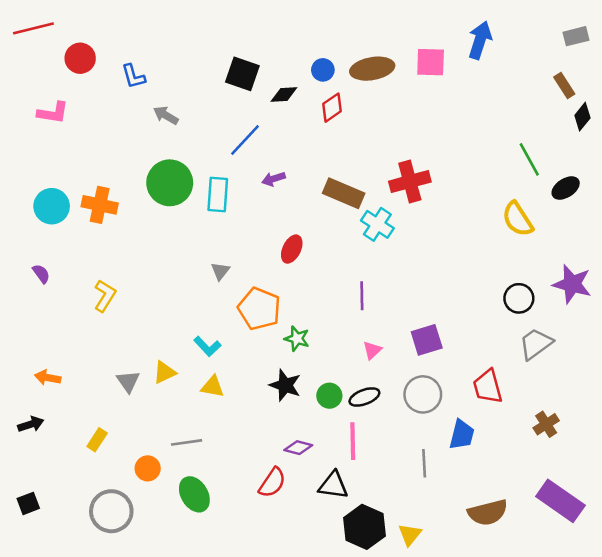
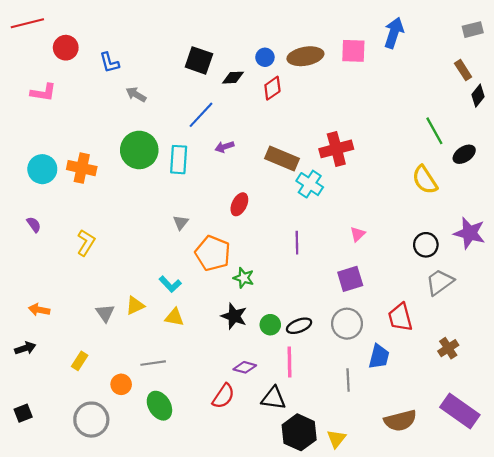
pink triangle: (372, 350) -> (358, 234), moved

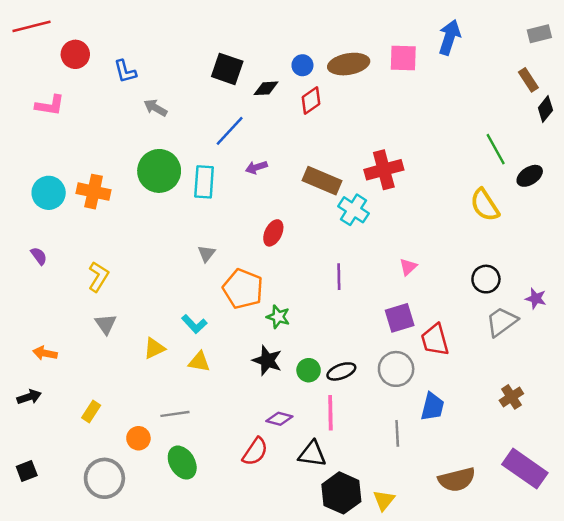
purple star: (470, 233) -> (536, 299), moved, size x0.6
gray triangle: (105, 313) -> (106, 324), moved
red trapezoid: (400, 317) -> (435, 340), moved

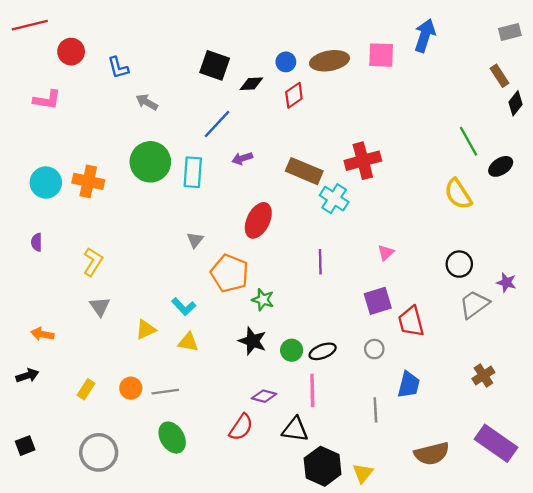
red ellipse: (273, 233) -> (258, 220), size x1.4
purple semicircle: (39, 256) -> (37, 242), turned -144
gray circle: (396, 369) -> (374, 349), size x0.6
orange circle: (138, 438) -> (131, 388), moved

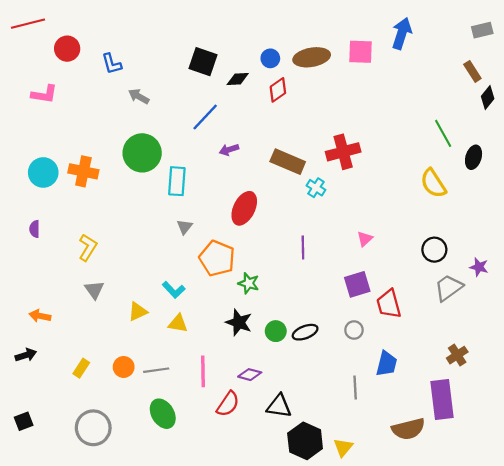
black ellipse: (501, 166) -> (474, 157), turned -40
cyan rectangle: (193, 172) -> (177, 181), moved
cyan cross: (334, 199) -> (316, 188), size x0.7
pink line: (312, 390) -> (203, 371), moved
purple rectangle: (496, 443) -> (442, 400), moved, turned 48

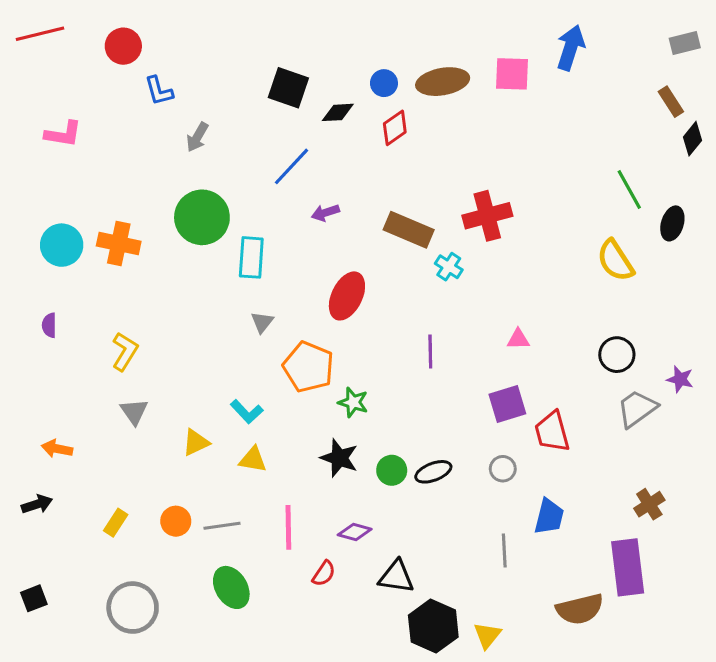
red circle: (67, 49) -> (123, 46), moved
gray arrow: (139, 96) -> (197, 137), turned -90
pink triangle: (365, 239) -> (518, 339), turned 42
red semicircle: (228, 404) -> (324, 574), size x0.7

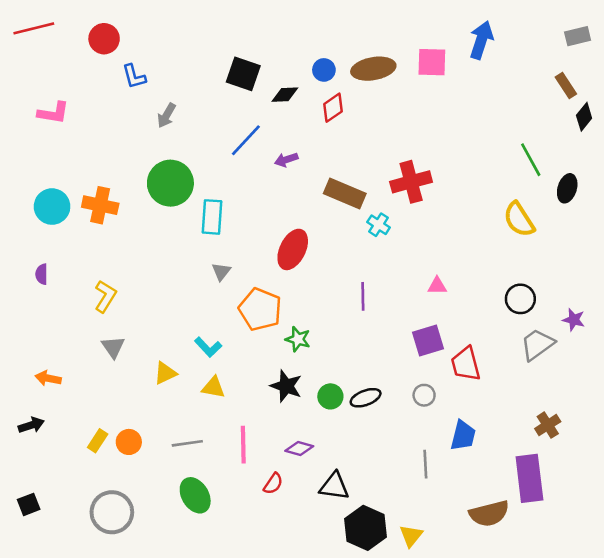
purple arrow: (325, 213) -> (286, 160), moved
orange circle: (176, 521) -> (129, 442), moved

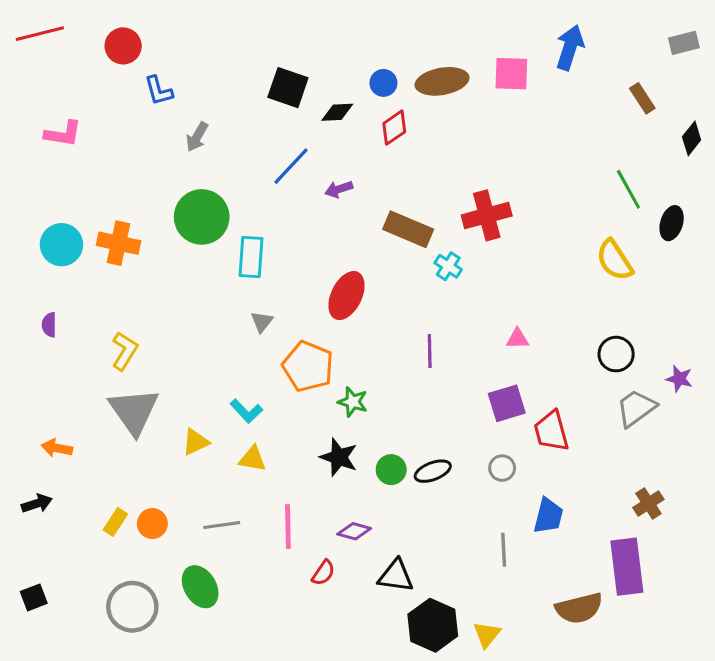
brown rectangle: (566, 86) -> (642, 98), moved
gray triangle: (113, 347) -> (134, 411), size x1.8
green ellipse: (195, 495) -> (200, 587), moved

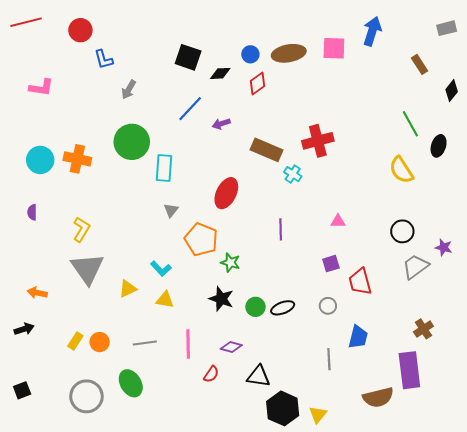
purple square: (507, 403) -> (331, 264), size x0.7

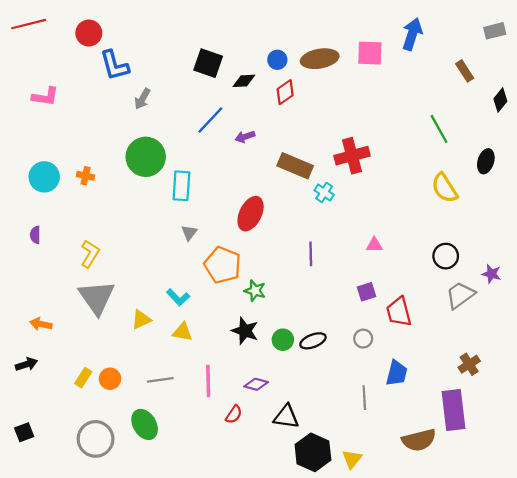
blue L-shape: (104, 59) -> (114, 65), size x1.4
green line: (410, 124) -> (439, 129), moved
orange cross: (77, 159) -> (85, 176), size x0.6

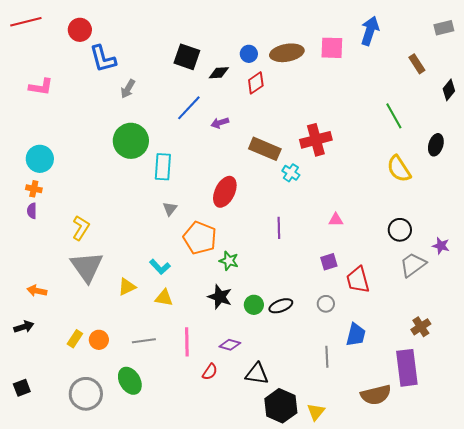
orange cross: (85, 176) -> (34, 189), moved

